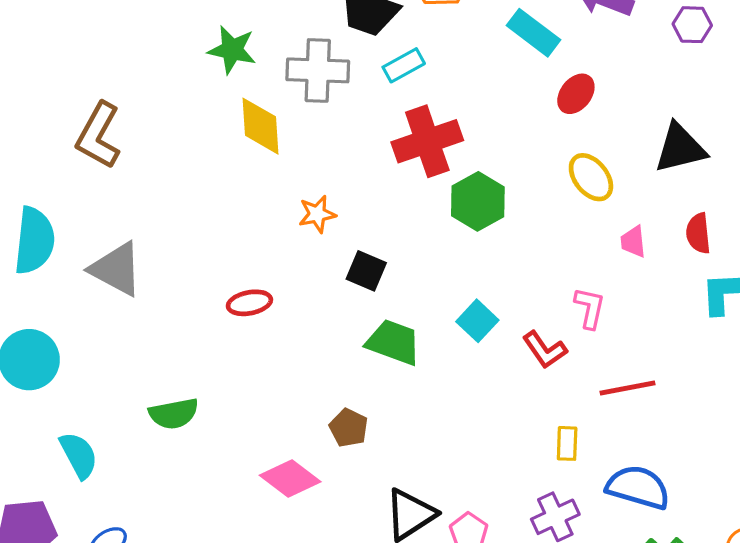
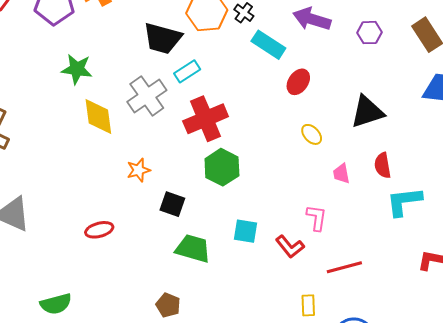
gray cross: (318, 70) -> (147, 96), moved, turned -33
yellow ellipse: (591, 177) -> (312, 134), size x0.7
green hexagon: (478, 201) -> (222, 167), moved
cyan square: (477, 321) -> (246, 231), turned -30

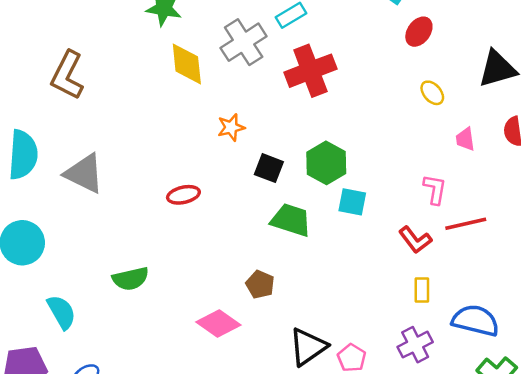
green hexagon: (222, 167) -> (326, 163), moved
red L-shape: (290, 247) -> (415, 240), moved
red line: (344, 267) -> (466, 224), moved

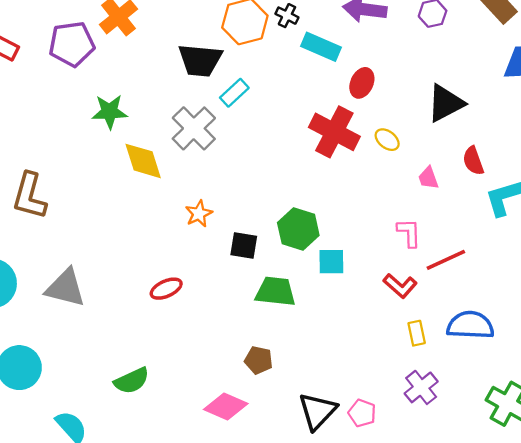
red cross: (310, 71) -> (334, 132), moved, turned -30
blue semicircle: (476, 320) -> (470, 325), moved

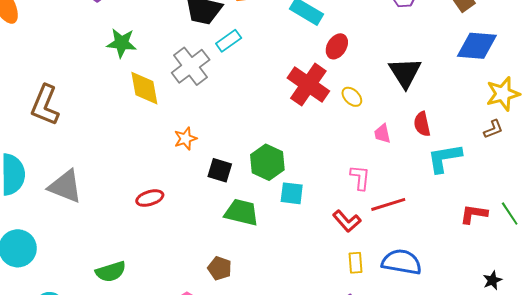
black triangle: (446, 103) -> (405, 73), turned -42

